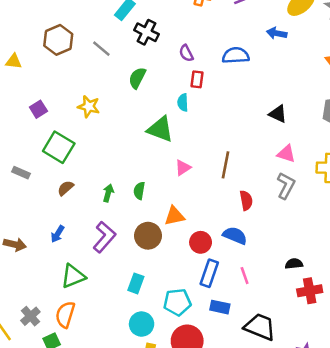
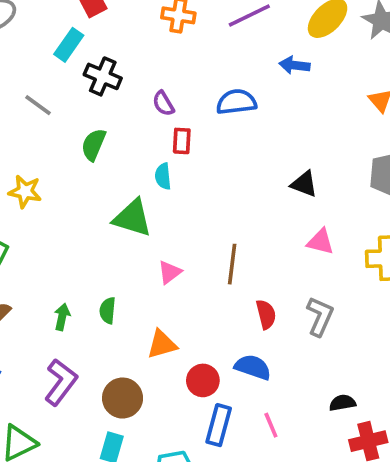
gray L-shape: (286, 186) -> (320, 316), moved
brown circle: (148, 236) -> (123, 398), moved

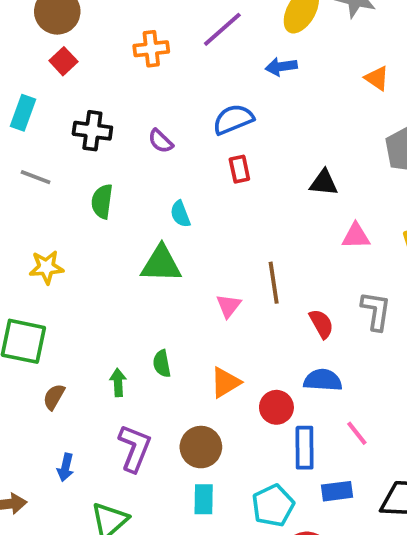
cyan rectangle: (69, 45) -> (23, 113), moved
red rectangle: (182, 141) -> (239, 169), moved
pink triangle: (170, 272) -> (229, 306), moved

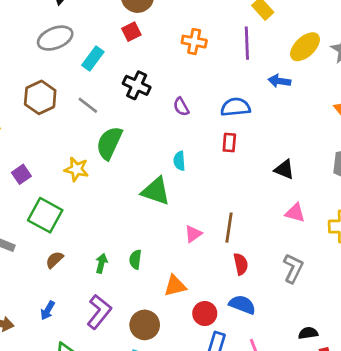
purple line: (222, 29) -> (247, 43), turned -68
green semicircle: (102, 201) -> (109, 143), moved, size x1.4
red semicircle: (321, 324) -> (241, 264), moved

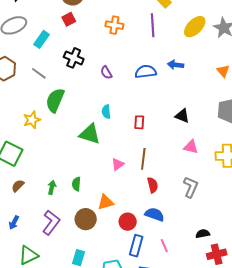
blue arrow: (279, 81) -> (176, 65), moved
red rectangle: (229, 143) -> (139, 122), moved
yellow star: (76, 169) -> (32, 120), turned -30
brown circle: (145, 325) -> (86, 219), moved

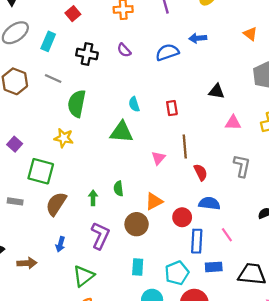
purple semicircle: (106, 73) -> (124, 50), moved
yellow star: (32, 120) -> (64, 138), moved, turned -30
brown semicircle: (18, 186) -> (56, 204), size x1.6

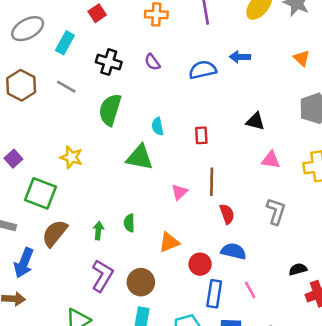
green semicircle: (77, 104) -> (110, 110), moved
brown circle: (137, 224) -> (141, 282), moved
blue arrow: (60, 244) -> (24, 263), moved, size x1.6

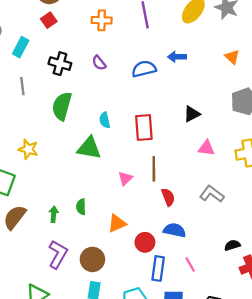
gray line: (66, 87) -> (22, 86), turned 54
black triangle: (255, 121) -> (192, 114), turned -42
red rectangle: (201, 135) -> (144, 127), size x1.6
gray L-shape: (276, 211) -> (212, 194), turned -70

